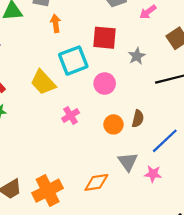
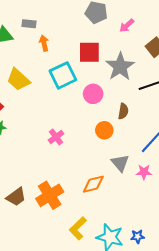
gray star: (137, 56) -> (120, 67), size x1.8
yellow trapezoid: (43, 82) -> (18, 80), moved
pink cross: (71, 116) -> (56, 137), moved
brown semicircle: (138, 119) -> (123, 111), moved

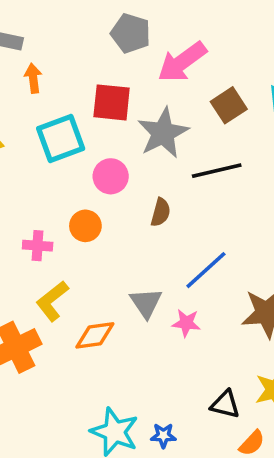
pink arrow: (127, 26) -> (182, 62), size x1.8
orange circle: (104, 130) -> (85, 226), moved
pink cross: (56, 137) -> (38, 246), turned 35
yellow L-shape: (78, 228) -> (52, 301), moved

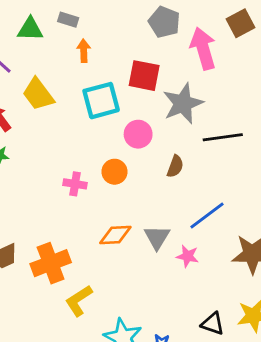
pink arrow: (182, 62) -> (203, 49), turned 105
brown square: (229, 105) -> (240, 23), moved
yellow L-shape: (52, 301) -> (79, 301), moved
orange diamond: (95, 335) -> (115, 235), moved

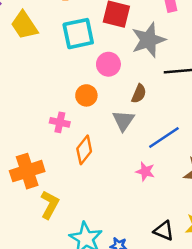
pink cross: (75, 184) -> (60, 122), moved
orange diamond: (115, 235) -> (84, 150), turned -52
gray triangle: (157, 237) -> (123, 121), moved
yellow L-shape: (79, 301) -> (50, 205), turned 148

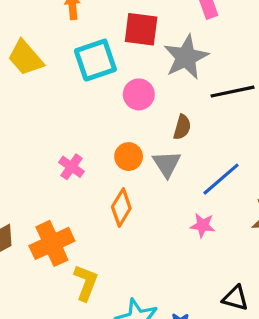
orange circle: (86, 95) -> (129, 157), moved
pink cross: (60, 122) -> (71, 167), moved, turned 30

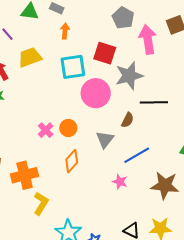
yellow trapezoid: (25, 58) -> (30, 57), turned 100
pink circle: (139, 94) -> (96, 93), size x1.5
brown semicircle: (182, 127) -> (128, 120), moved
orange circle: (129, 157) -> (68, 128), moved

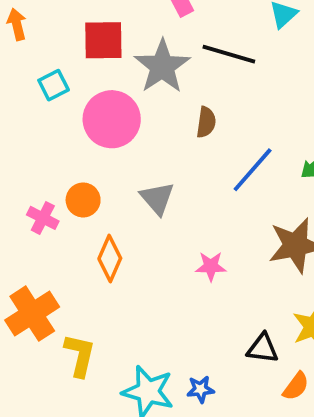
cyan square: (73, 67) -> (54, 85), size x0.6
black line: (154, 102) -> (229, 54), moved, turned 36
brown semicircle: (128, 120) -> (206, 122), moved
blue line: (137, 155) -> (253, 170), moved

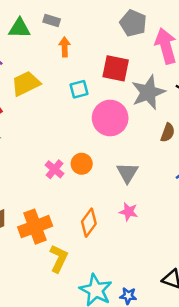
orange diamond: (110, 258) -> (89, 223), moved
pink star: (211, 266) -> (129, 212), moved

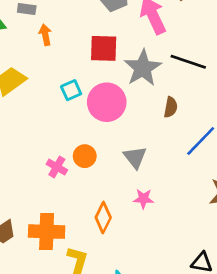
cyan square: (79, 89) -> (71, 90), moved
orange cross: (35, 227) -> (47, 232), turned 32

